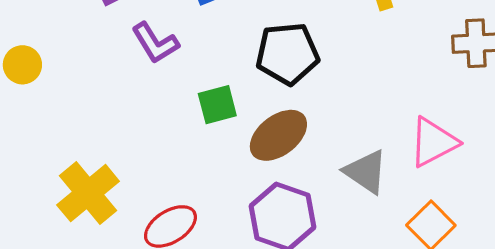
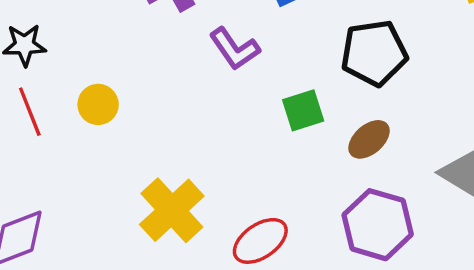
yellow circle: (22, 65) -> (98, 104), moved
brown ellipse: (278, 135) -> (369, 139), size x0.7

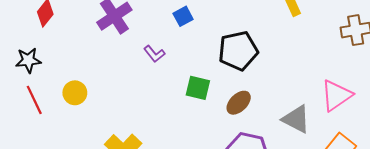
purple L-shape: (235, 49) -> (154, 54), size x0.7
green square: (303, 110) -> (198, 88), turned 35

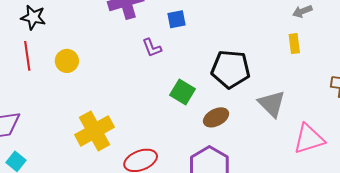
blue square: (183, 16) -> (177, 19), moved
gray triangle: (296, 119) -> (272, 104), moved

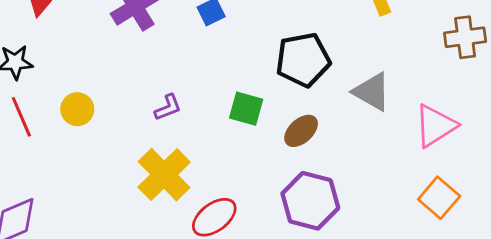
purple L-shape: (152, 48) -> (168, 108), moved, turned -75
yellow cross: (95, 131) -> (164, 175), moved

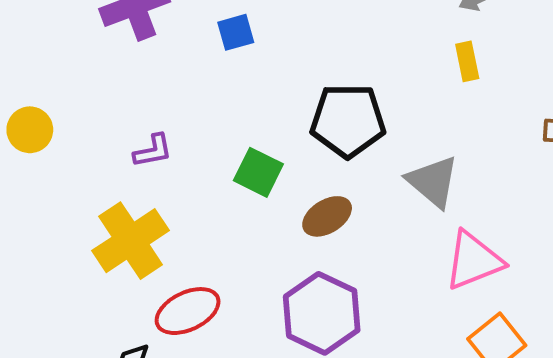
pink triangle: (435, 126) -> (474, 261), moved

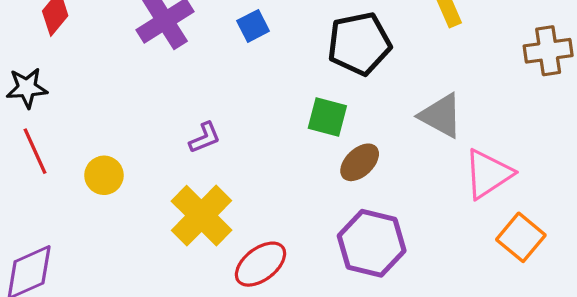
black pentagon: (348, 121) -> (359, 44), moved
yellow circle: (30, 130) -> (104, 175), moved
green square: (258, 172) -> (327, 117), moved

